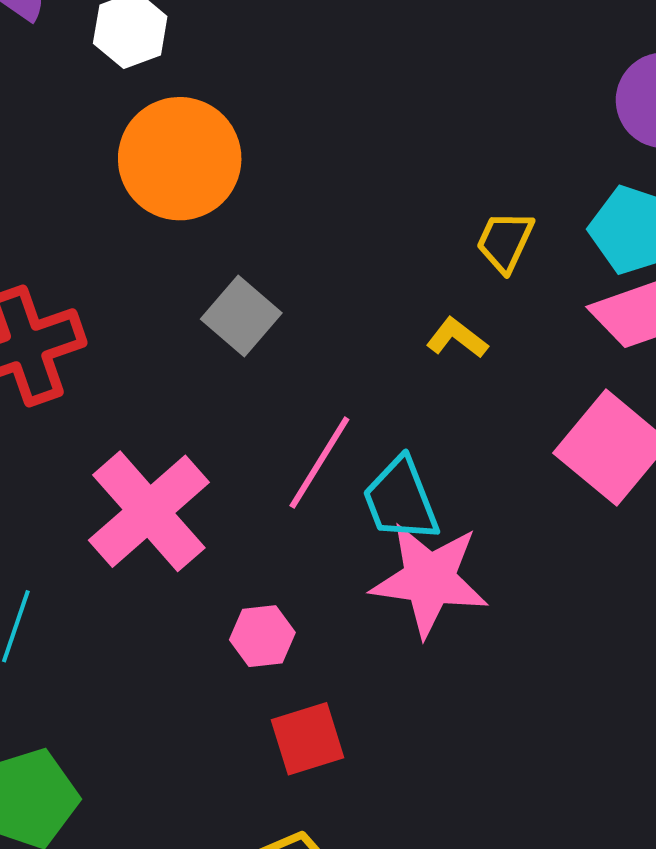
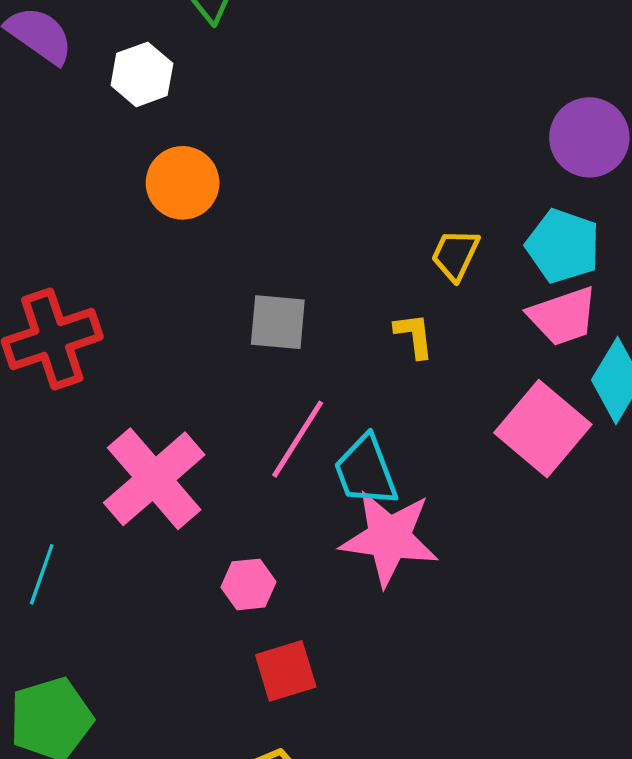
orange circle: (180, 159) -> (183, 183), size x0.7
gray square: (241, 316) -> (278, 322), moved, turned -36
yellow L-shape: (457, 338) -> (414, 335), turned 45

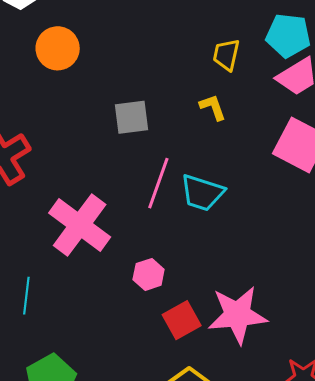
cyan trapezoid: (366, 471) -> (202, 193), turned -39
pink star: (389, 538) -> (237, 315), moved

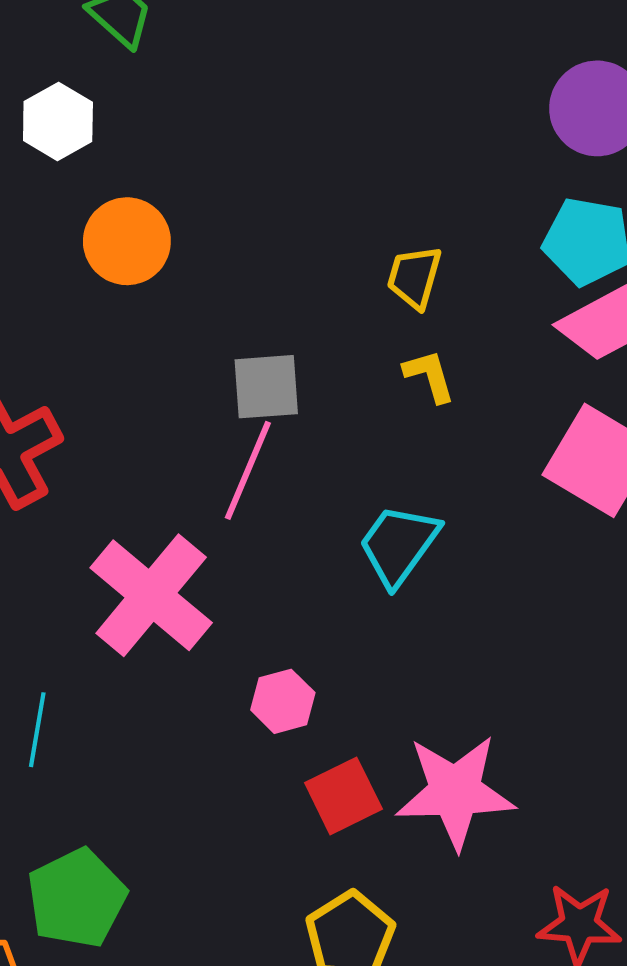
yellow trapezoid: (226, 55) -> (414, 277), moved
pink line: (158, 183) -> (248, 470), moved
cyan trapezoid: (202, 193) -> (399, 545), turned 105

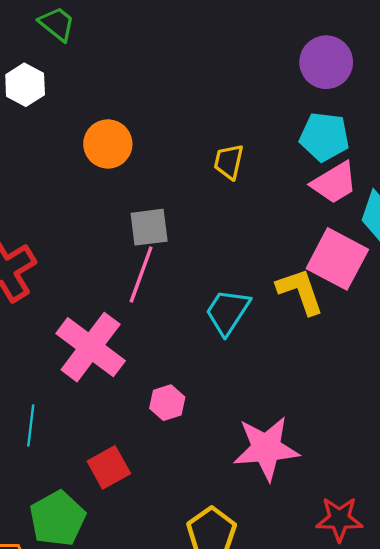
orange circle: (127, 241) -> (108, 144), moved
yellow L-shape: (429, 376) -> (300, 291), moved, size x1.6
red square: (343, 796) -> (109, 467), moved

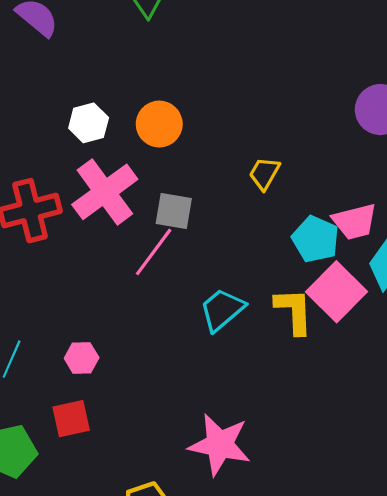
white hexagon: (25, 85) -> (89, 123), moved
cyan pentagon: (324, 137) -> (315, 239), moved
pink cross: (91, 347) -> (105, 192), moved
pink hexagon: (167, 403) -> (82, 358), moved

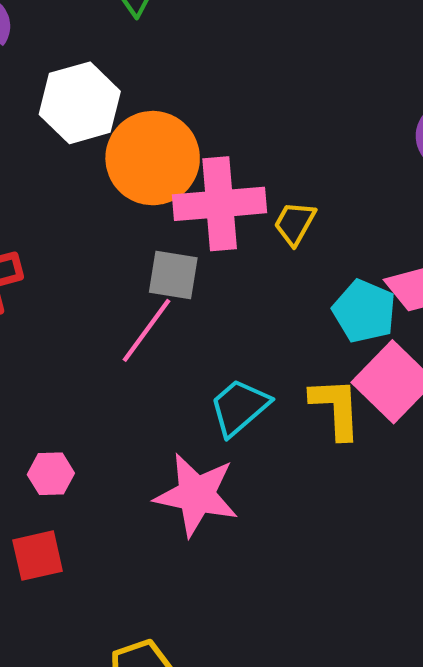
white hexagon: (89, 123) -> (80, 103), moved, size x1.5
orange circle: (159, 124) -> (153, 158), size x1.5
pink cross: (105, 192) -> (220, 204), moved, turned 32
pink star: (220, 445) -> (196, 495), moved

